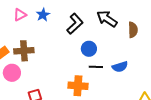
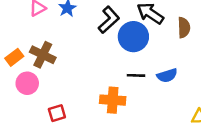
blue circle: (89, 49) -> (133, 37), moved, size x1.5
brown cross: (24, 51) -> (43, 55), turned 30

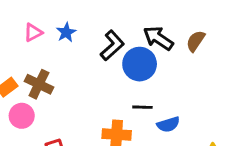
brown semicircle: (184, 28) -> (196, 41), moved, turned -144
blue semicircle: (167, 75) -> (168, 124), moved

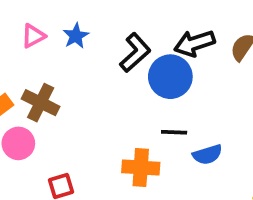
black arrow: (158, 38) -> (194, 43), turned -52

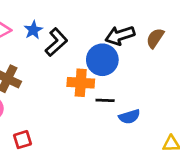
black L-shape: (135, 53) -> (56, 42), moved
orange cross: (141, 167) -> (81, 83), moved

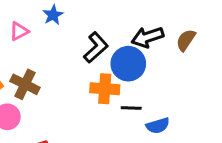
blue star: (33, 30) -> (53, 15), moved
black L-shape: (56, 42) -> (96, 47), moved

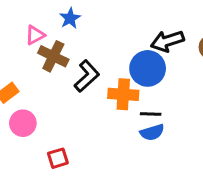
black L-shape: (96, 47) -> (87, 76), moved
brown cross: (25, 84) -> (53, 56), moved
blue semicircle: (158, 126) -> (152, 132), moved

